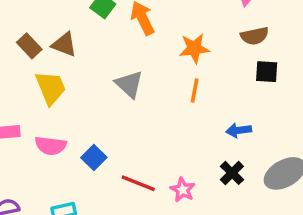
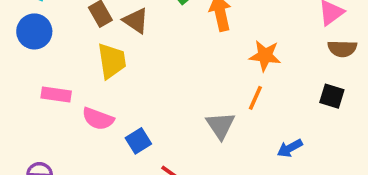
brown semicircle: (255, 36) -> (342, 49), moved
gray triangle: (129, 84) -> (220, 125), moved
blue arrow: (239, 130) -> (290, 148), turned -35

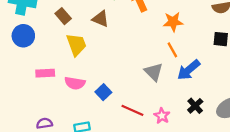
brown triangle: (136, 21) -> (101, 19), moved
orange line: (255, 98) -> (172, 50), turned -42
blue arrow: (290, 148) -> (189, 70), moved, size x1.5

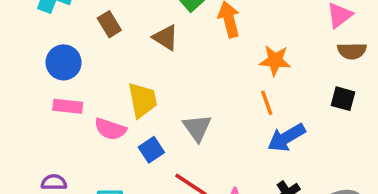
blue circle: (23, 36) -> (64, 62), moved
yellow trapezoid: (76, 45) -> (142, 100), moved
gray triangle: (154, 72) -> (197, 128), moved

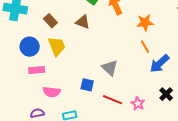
yellow trapezoid: (142, 100) -> (57, 46), moved
pink semicircle: (110, 129) -> (52, 92), moved
blue square: (151, 150) -> (87, 85), turned -32

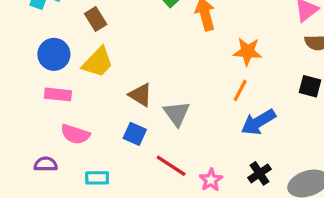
brown triangle: (83, 22) -> (141, 95), moved
yellow trapezoid: (57, 46) -> (98, 62), turned 55
orange line: (145, 47) -> (240, 90), turned 48

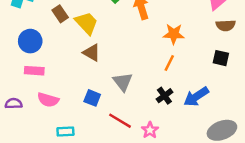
yellow trapezoid: (98, 62) -> (86, 23), moved, turned -85
brown triangle: (141, 95) -> (92, 53), moved
blue arrow: (258, 122) -> (196, 97), moved
purple semicircle: (46, 164) -> (14, 103), moved
black cross: (259, 173) -> (164, 96), moved

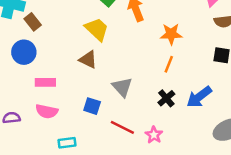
brown rectangle: (60, 14) -> (33, 22), moved
yellow trapezoid: (86, 23) -> (97, 29), moved
pink rectangle: (34, 71) -> (45, 82), moved

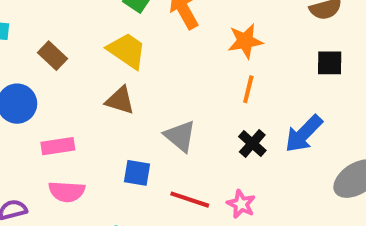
brown rectangle: (33, 22) -> (53, 56), moved

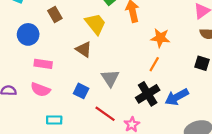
black cross: (252, 143) -> (148, 94), size x1.5

